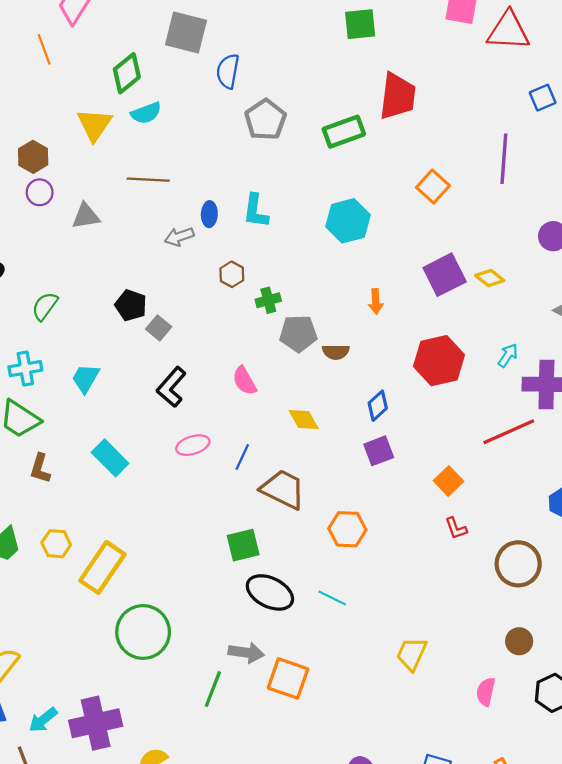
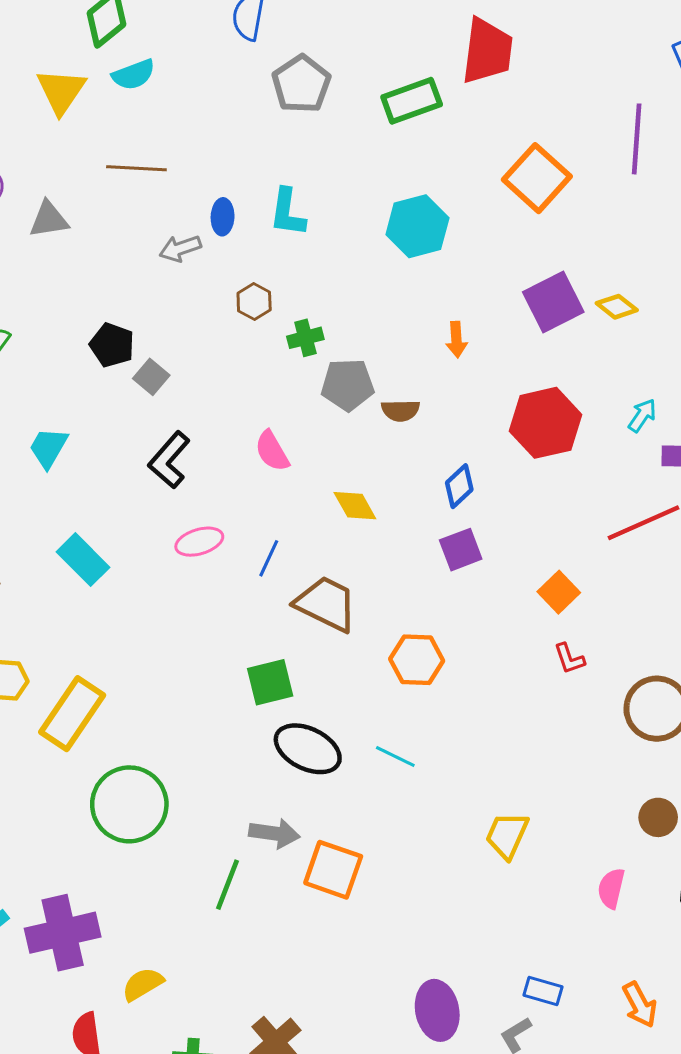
orange square: (433, 187) -> (537, 178), size x1.4

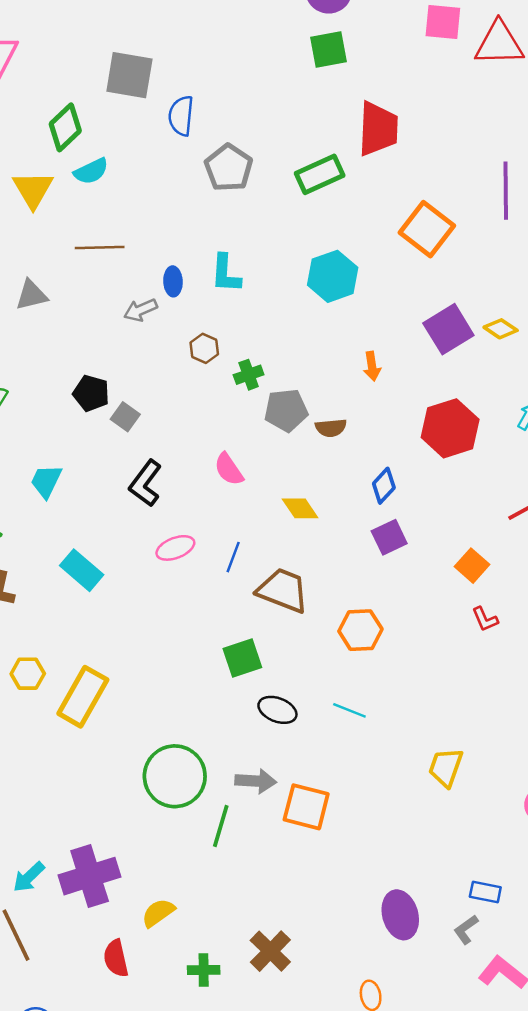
black ellipse: (308, 749) -> (277, 710), size x0.7
green circle: (129, 804) -> (175, 776), moved

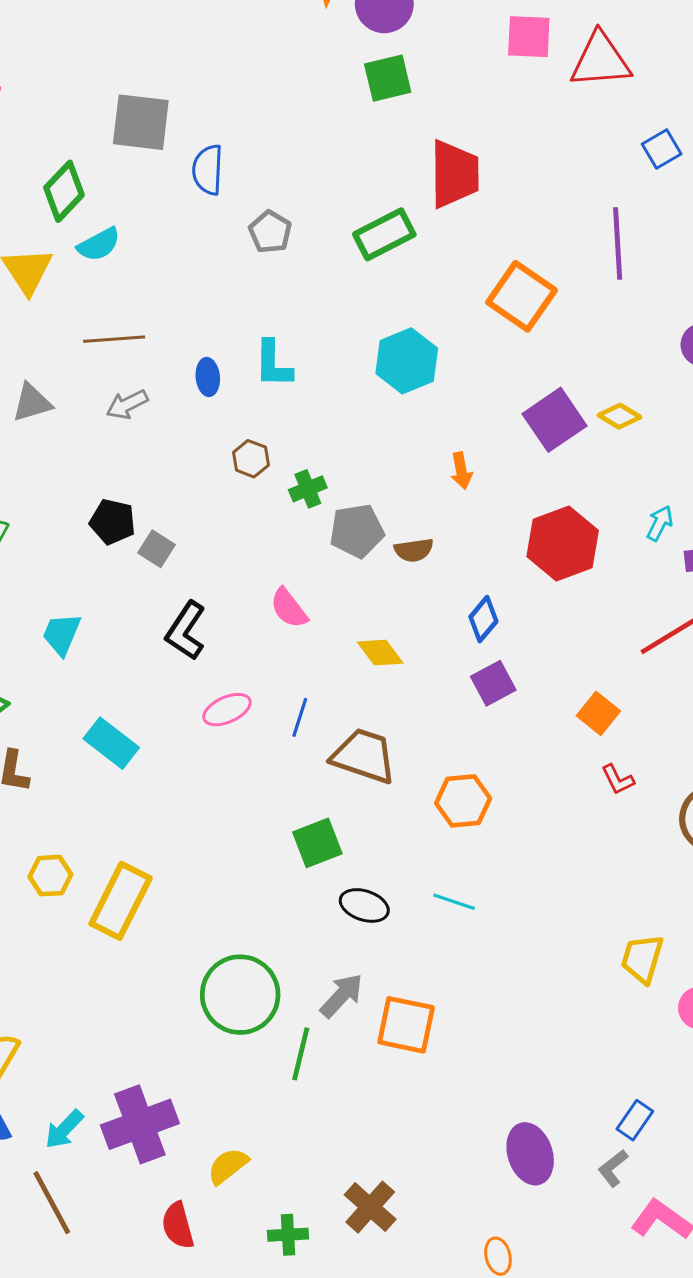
gray pentagon: (229, 168) -> (270, 232), size x0.7
gray arrow: (141, 310) -> (127, 404), moved
yellow trapezoid: (446, 767) -> (642, 959), moved
gray arrow: (256, 781) -> (342, 996), turned -48
blue rectangle: (485, 892) -> (635, 1120), turned -64

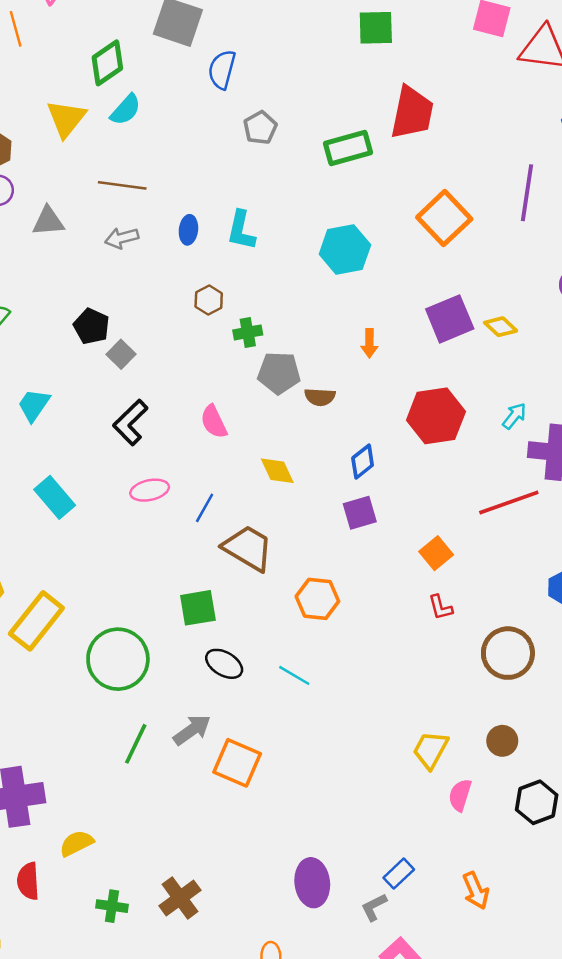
cyan semicircle: (99, 244) -> (126, 110), turned -32
green circle: (240, 995) -> (118, 659), moved
green line: (301, 1054) -> (136, 744), moved

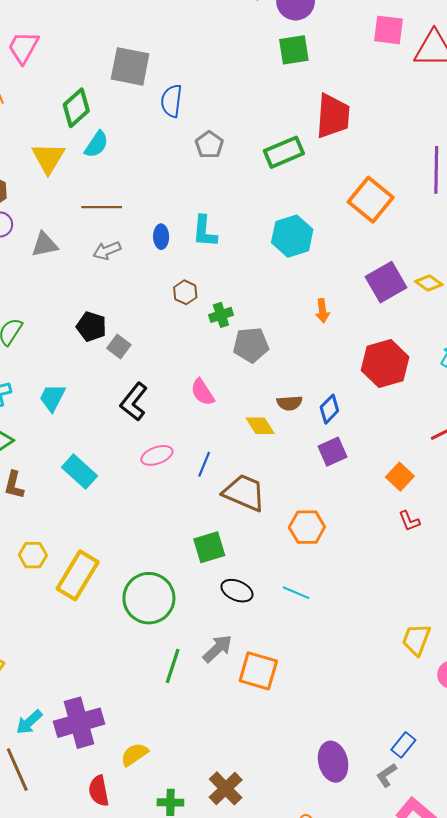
brown semicircle: (320, 397) -> (289, 403), moved

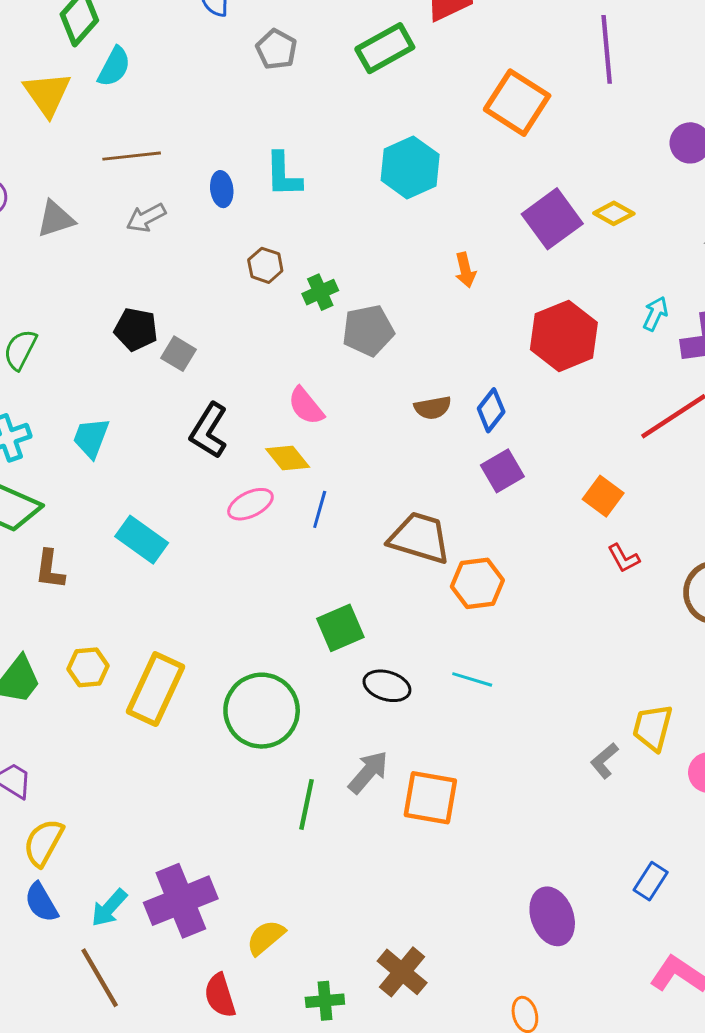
yellow diamond: (260, 426) -> (288, 458), moved
brown trapezoid: (244, 493) -> (419, 538), moved
gray L-shape: (387, 775) -> (604, 761), moved

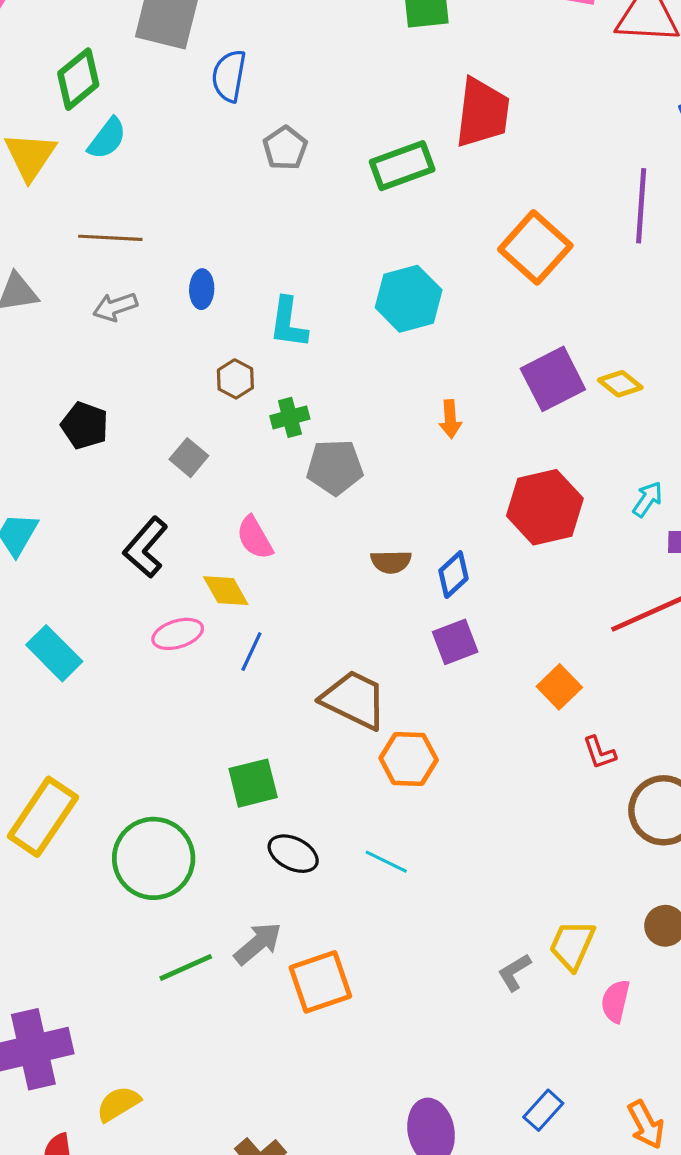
cyan L-shape: (283, 175) -> (288, 323), moved
gray square: (178, 354) -> (189, 458), moved
red L-shape: (624, 558) -> (599, 753), moved
orange square: (430, 798) -> (320, 982), turned -38
green line: (307, 804) -> (186, 967), turned 45

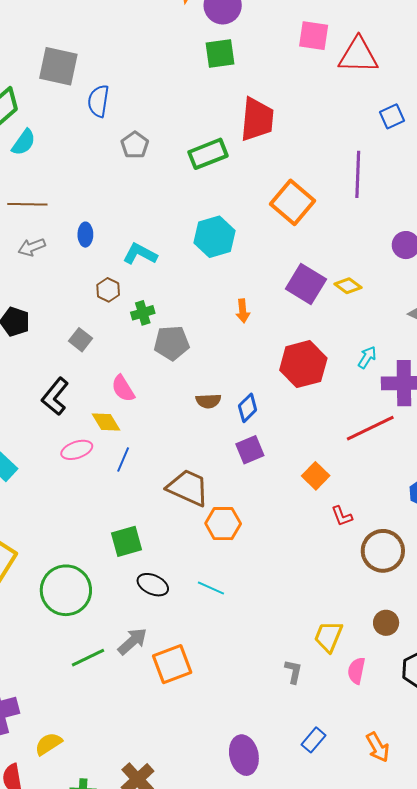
cyan L-shape: (288, 323) -> (140, 254), turned 112
purple square: (553, 379) -> (306, 284), turned -30
gray L-shape: (514, 972) -> (293, 672), moved, turned 135

